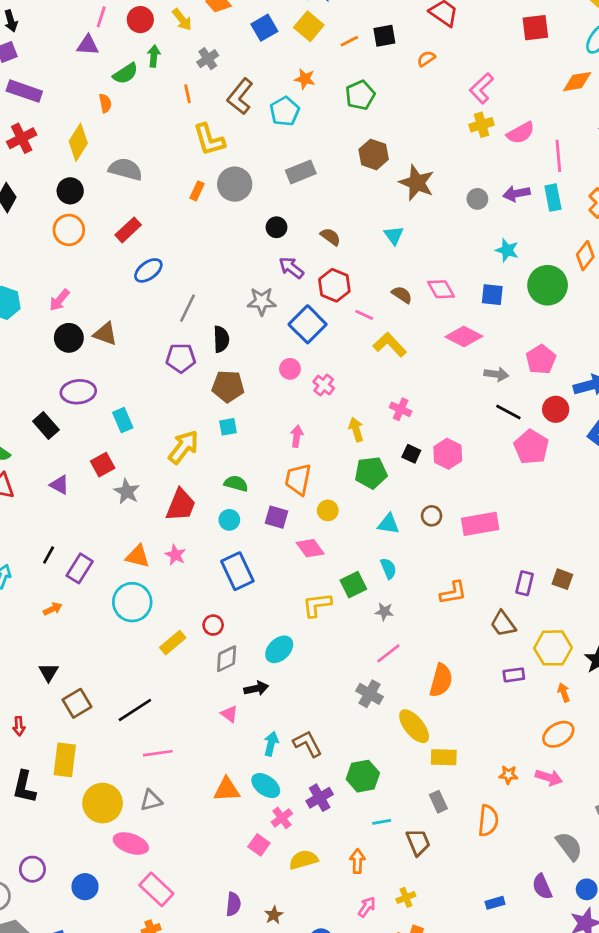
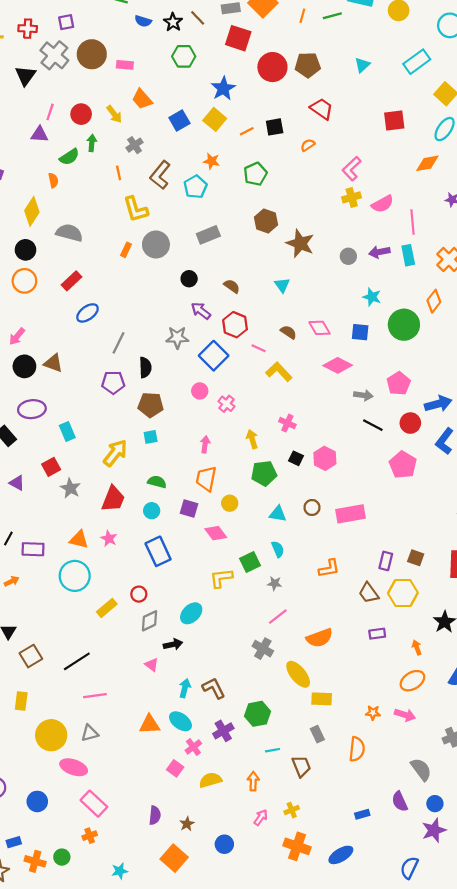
pink pentagon: (531, 447) -> (403, 465), moved
purple rectangle: (80, 568) -> (33, 549), turned 60
yellow hexagon: (553, 648) -> (403, 593), moved
orange semicircle: (441, 680) -> (319, 638), turned 55
yellow rectangle: (65, 760) -> (21, 701), size x0.7

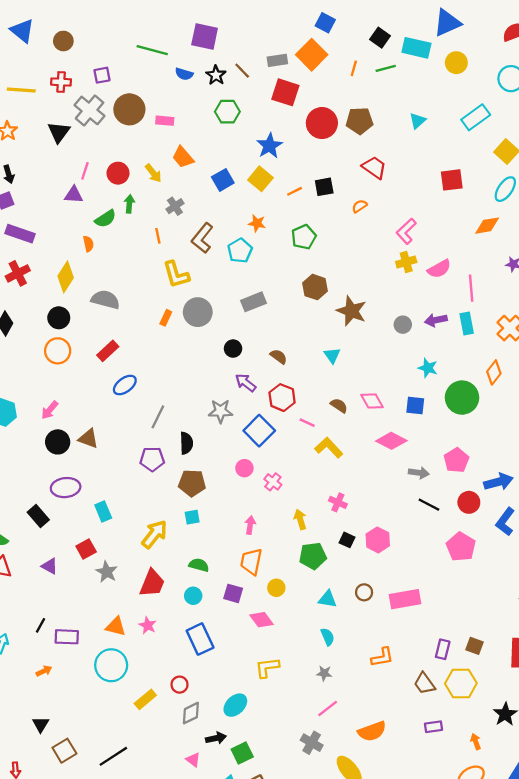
green square: (250, 562) -> (242, 753), moved

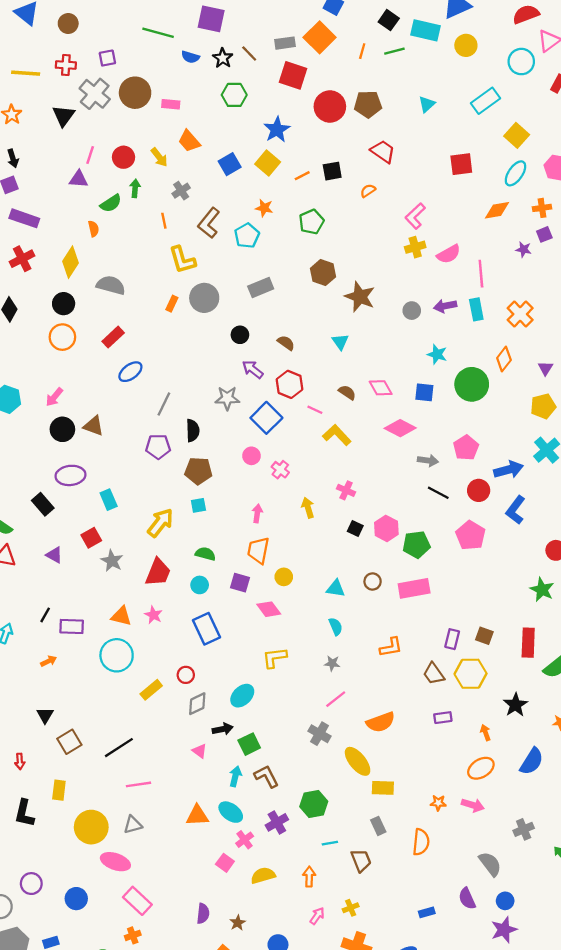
green pentagon: (313, 556) -> (416, 545), moved

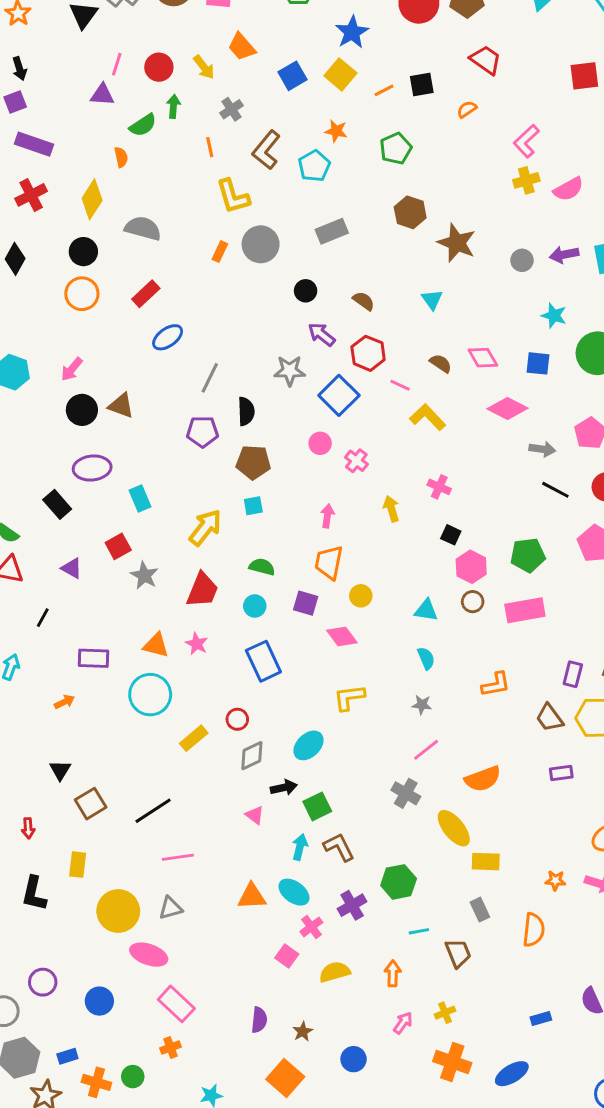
pink hexagon: (386, 528) -> (471, 567), moved
black line: (45, 615) -> (43, 618), moved

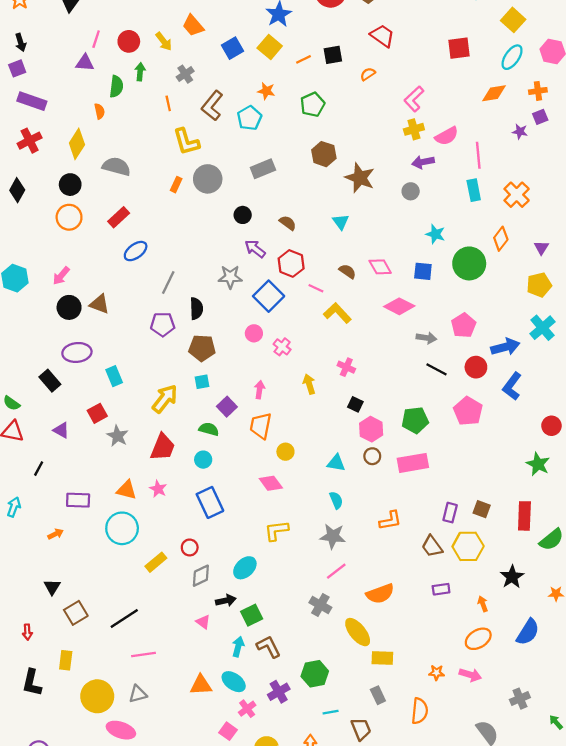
green semicircle: (143, 125) -> (116, 86), turned -50
purple arrow: (564, 255) -> (423, 162), moved
purple square: (306, 603) -> (227, 407), moved, turned 30
gray star: (422, 705) -> (333, 536), size x1.6

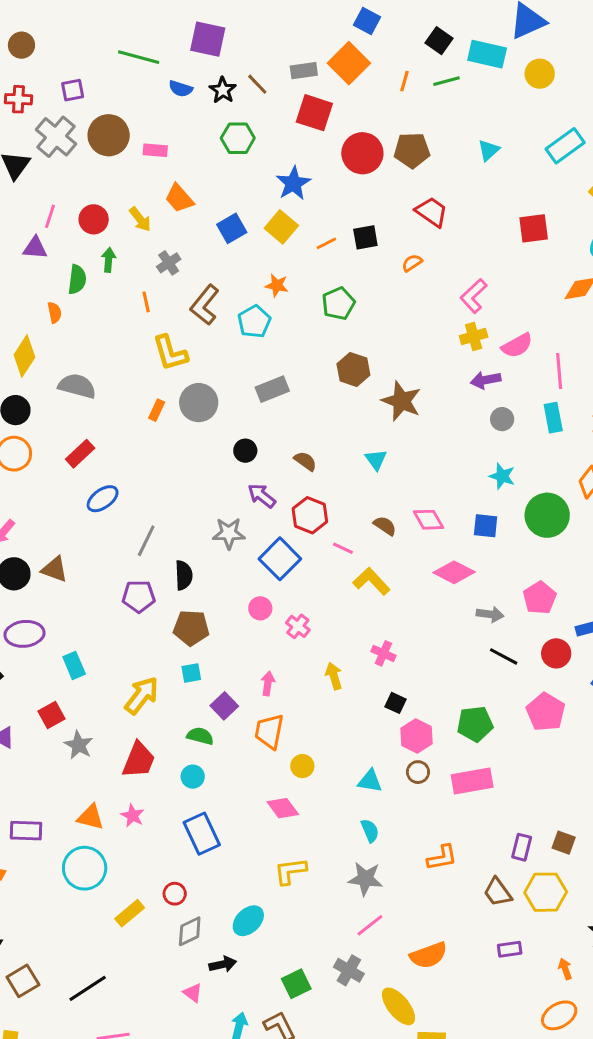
gray circle: (411, 191) -> (502, 419), moved
green square: (252, 615) -> (296, 984), moved

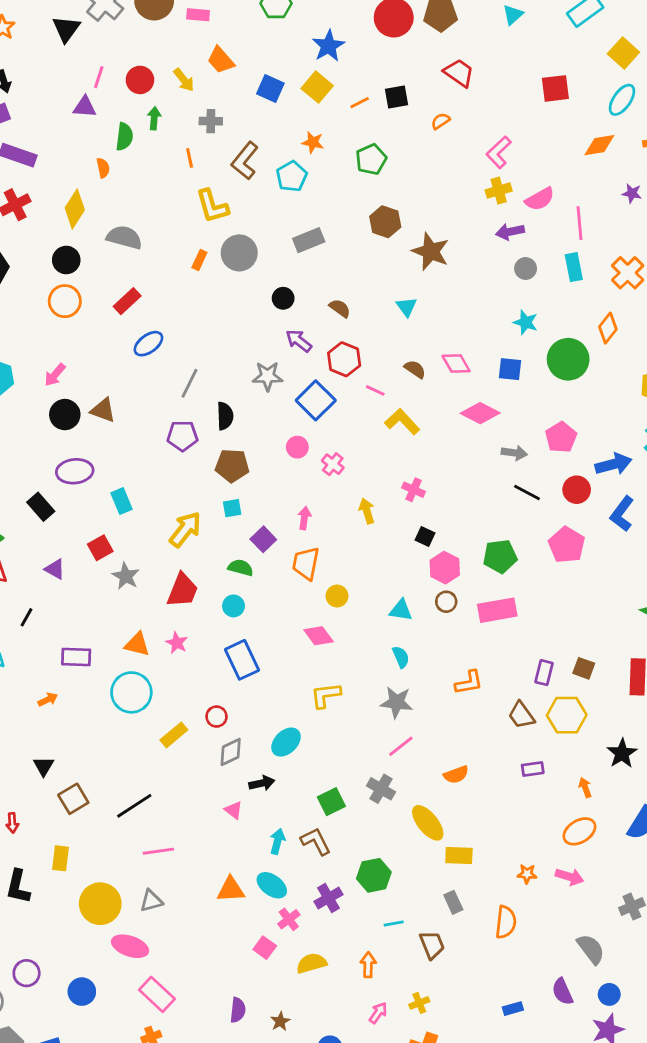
blue square: (232, 228) -> (270, 88), turned -36
gray cross: (169, 263) -> (211, 121), turned 35
orange semicircle: (429, 955) -> (456, 775), size x0.7

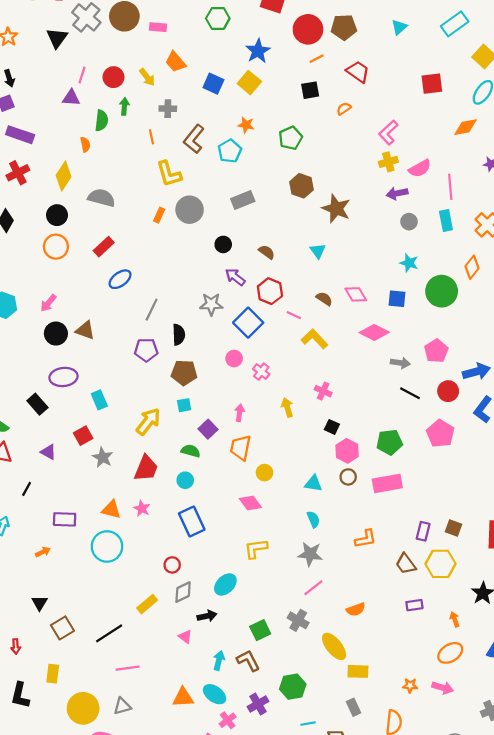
orange line: (360, 103) -> (317, 59), moved
yellow rectangle: (174, 735) -> (147, 604), moved

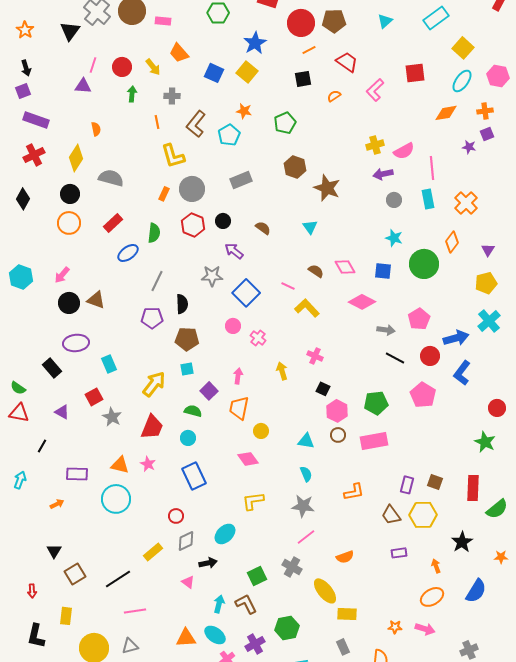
green semicircle: (102, 121) -> (154, 233), moved
pink L-shape: (388, 133) -> (375, 90), moved
red hexagon: (270, 291) -> (193, 225), moved

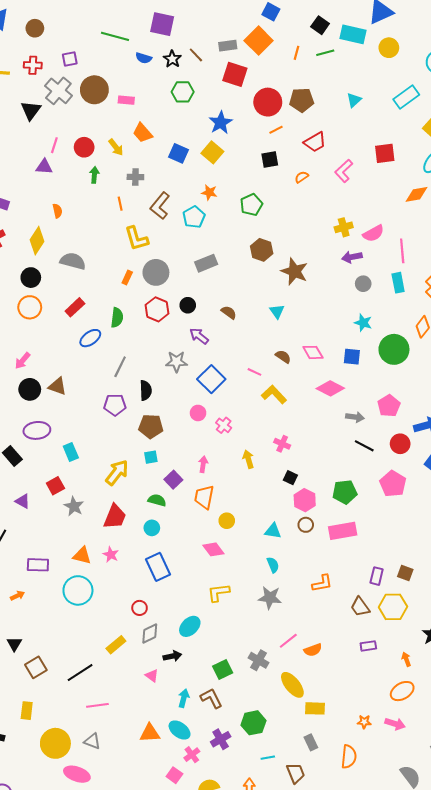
red trapezoid: (347, 62) -> (315, 142), turned 115
pink line: (306, 537) -> (288, 641), moved
gray triangle: (130, 646) -> (92, 741), turned 36

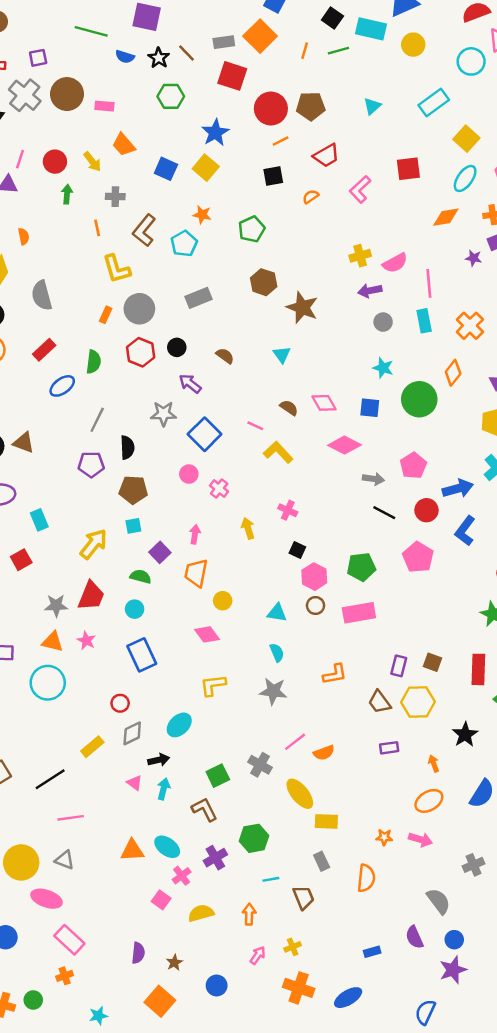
gray semicircle: (73, 261) -> (42, 295), turned -120
gray star: (74, 506) -> (56, 606), moved, turned -30
cyan arrow: (184, 698) -> (164, 789), moved

